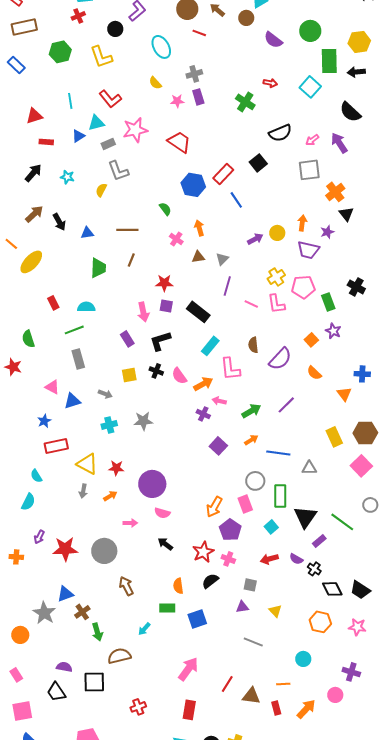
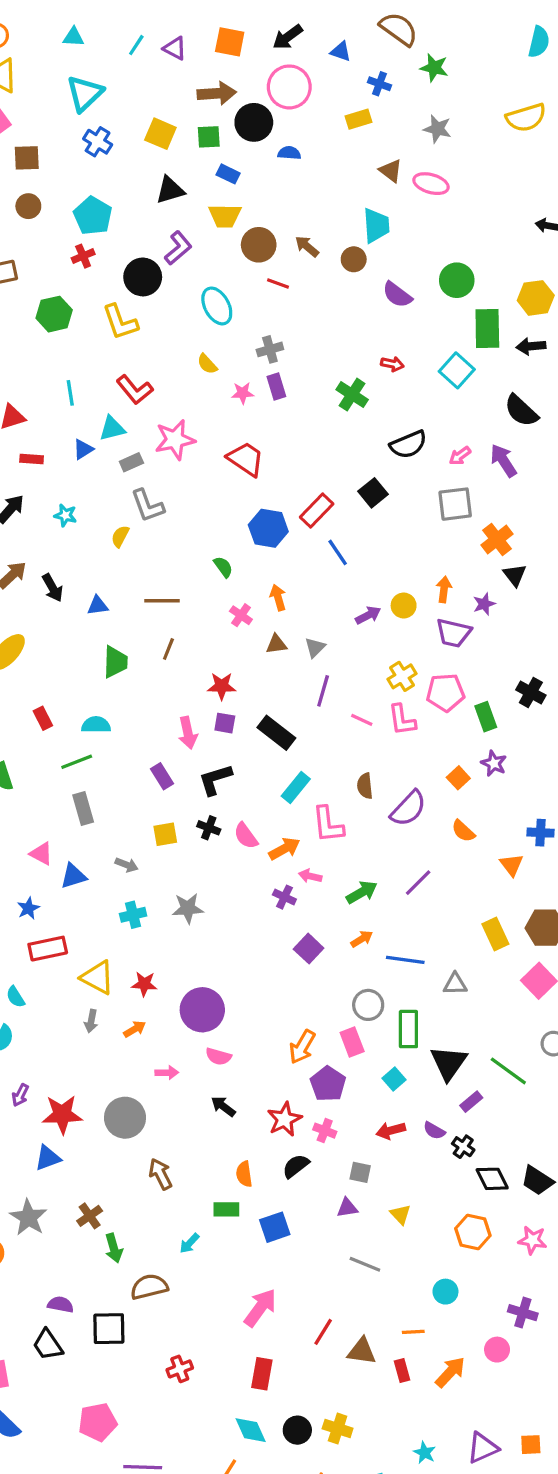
black circle: (115, 29) -> (143, 277), size x1.5
blue triangle: (65, 594) -> (48, 1158), moved

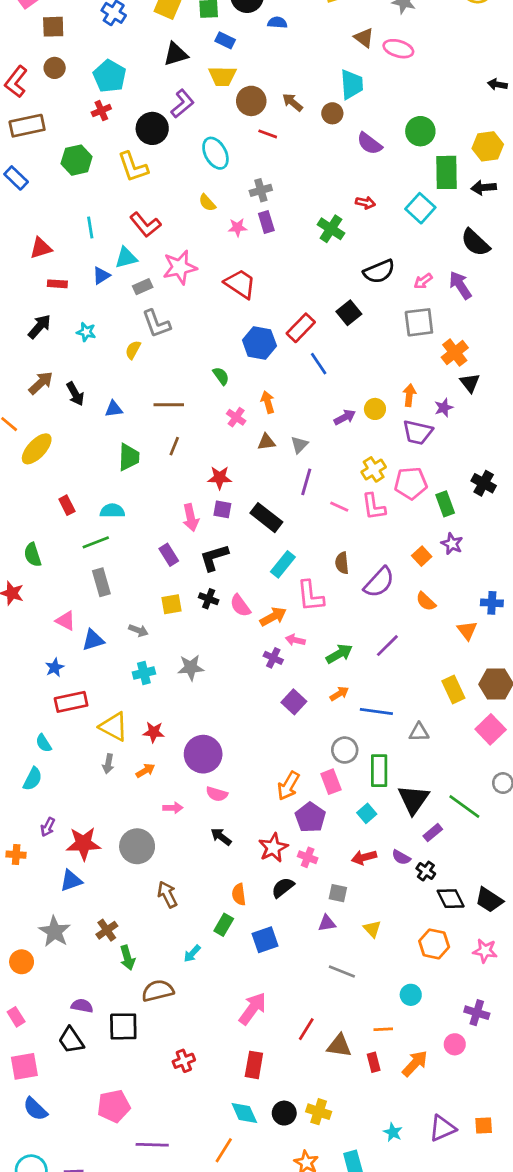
green rectangle: (226, 1209) -> (224, 925), turned -60

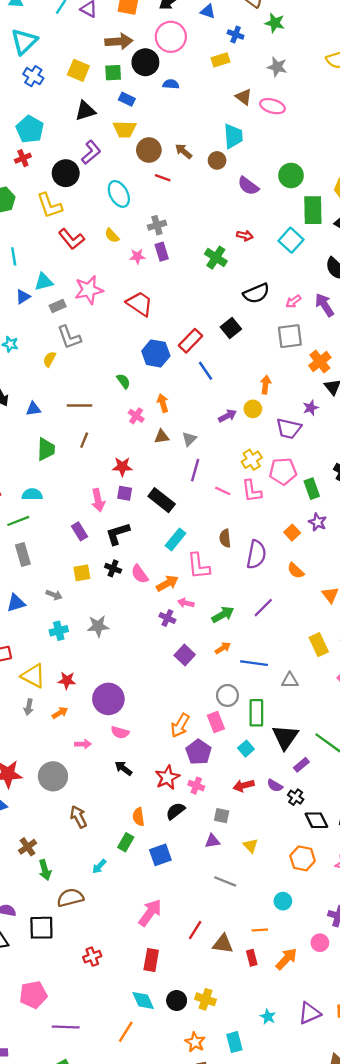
red L-shape: (145, 225) -> (71, 239), moved
orange arrow: (409, 395) -> (266, 385), moved
purple semicircle: (379, 582) -> (256, 554), turned -32

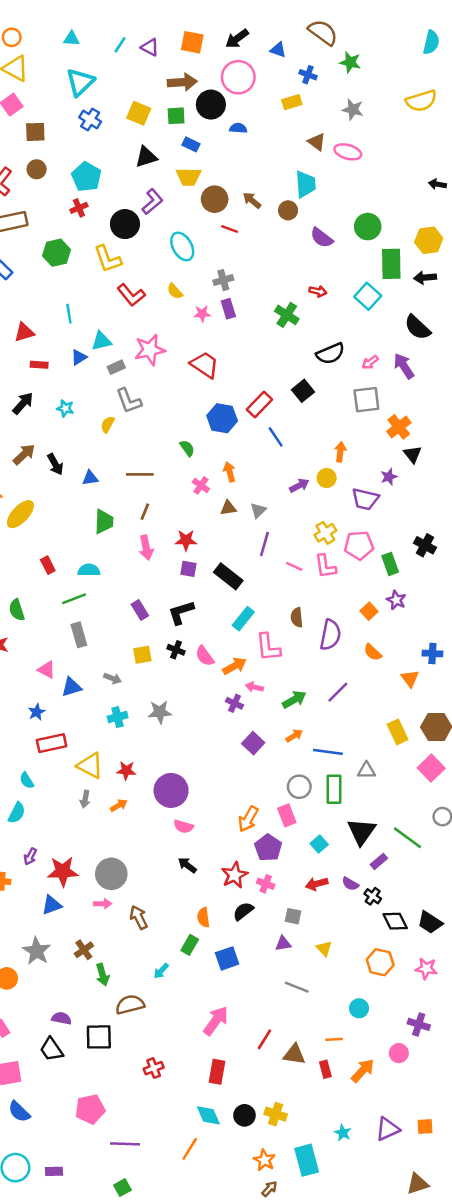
pink arrow: (98, 500) -> (146, 548), moved
green rectangle: (256, 713) -> (334, 789), moved
pink arrow: (83, 744) -> (103, 904), moved
cyan rectangle: (234, 1042) -> (307, 1160), size x1.4

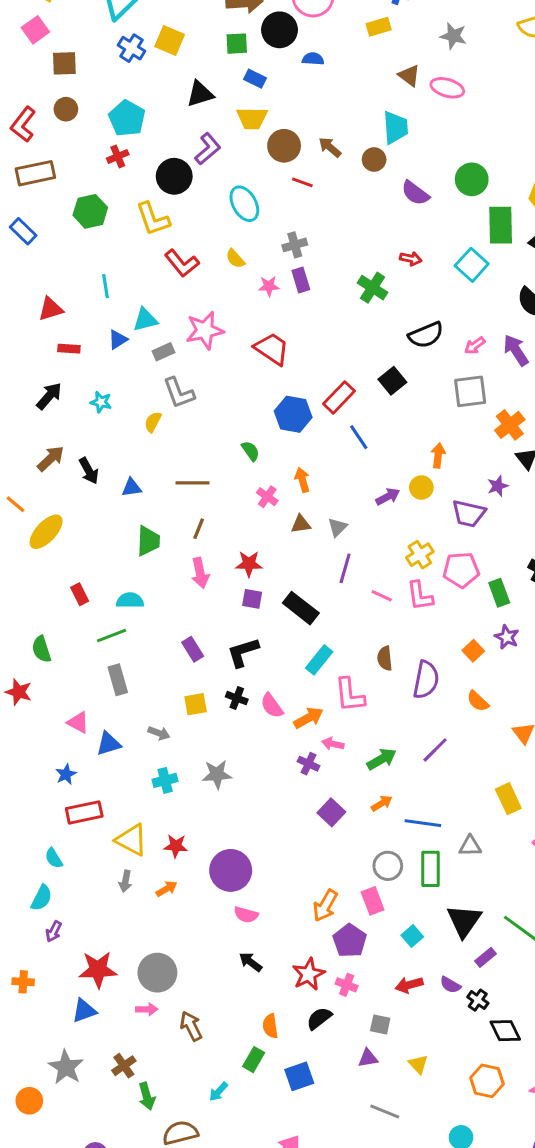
yellow square: (139, 113) -> (170, 40), moved
purple arrow: (30, 856) -> (54, 931), moved

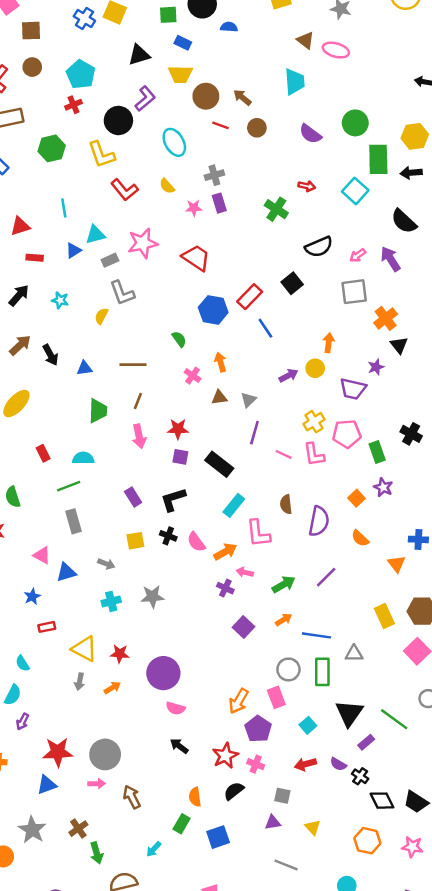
brown circle: (374, 159) -> (257, 128), moved
red rectangle: (84, 812) -> (47, 627), size x0.6

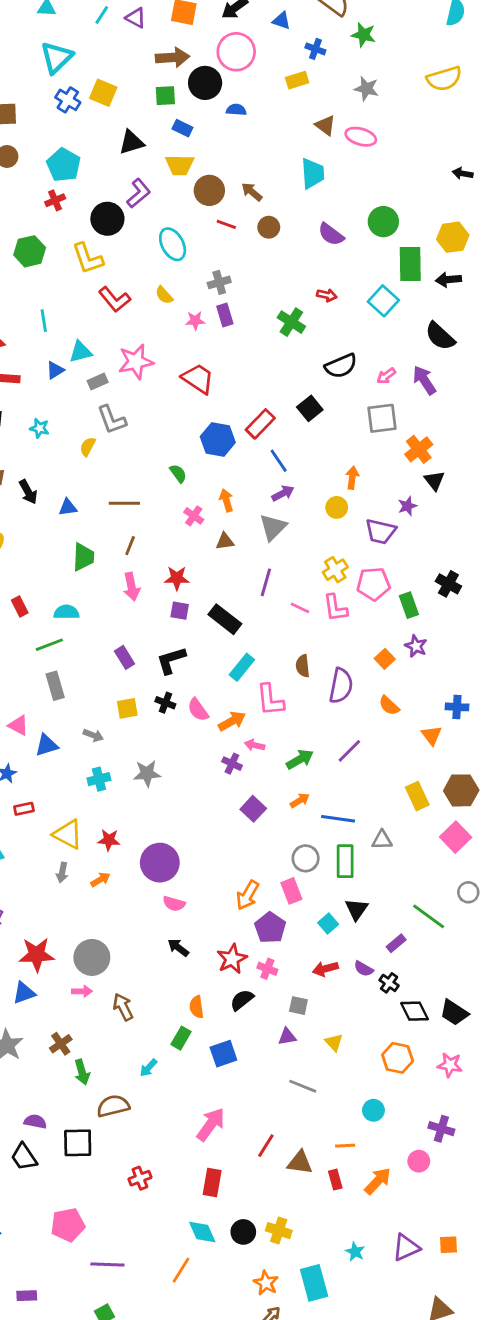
purple arrow: (288, 376) -> (283, 493), moved
gray triangle: (248, 400) -> (273, 527), moved, size x1.5
black triangle: (349, 713) -> (356, 909), moved, size x0.7

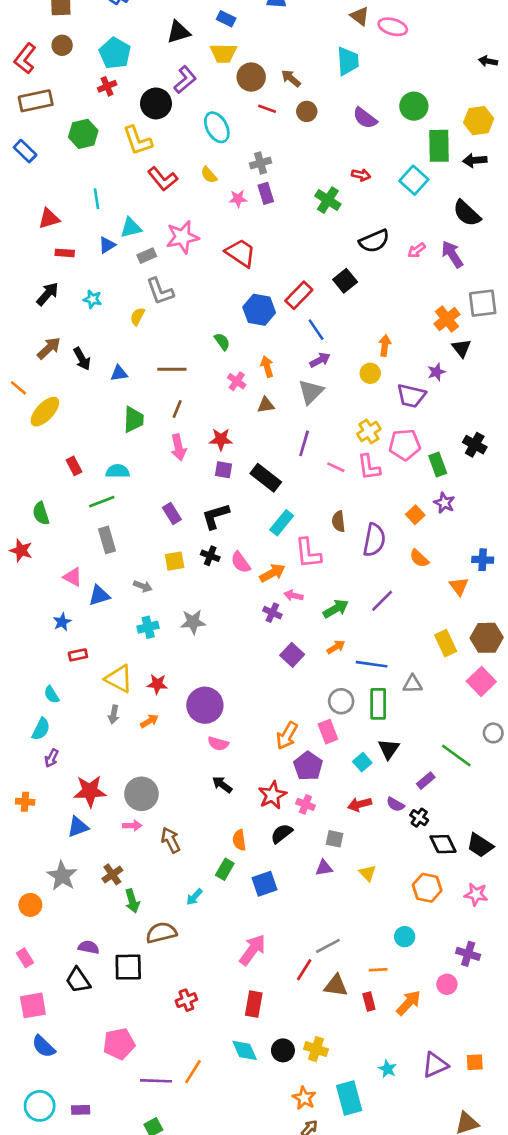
gray square: (382, 418) -> (483, 303), moved
gray line: (303, 1086) -> (328, 946), moved, turned -50
orange line: (181, 1270) -> (193, 1072), moved

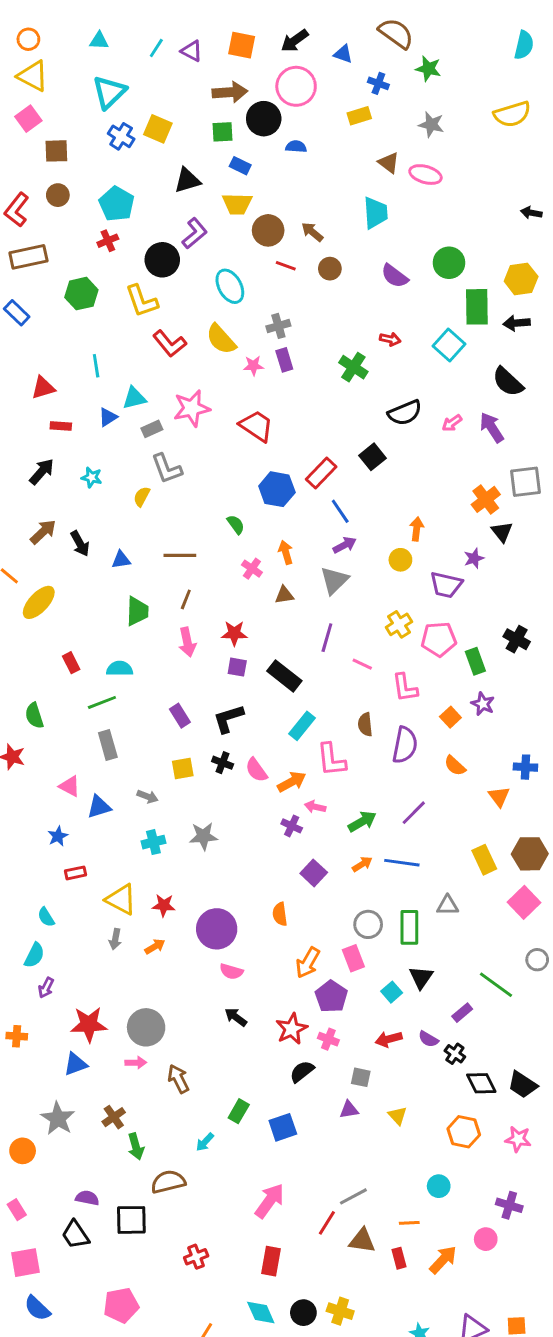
yellow semicircle: (209, 175) -> (221, 339), size x1.6
pink L-shape: (369, 467) -> (405, 688), moved
blue line: (372, 664) -> (402, 863), moved
orange semicircle: (239, 840) -> (280, 914), moved

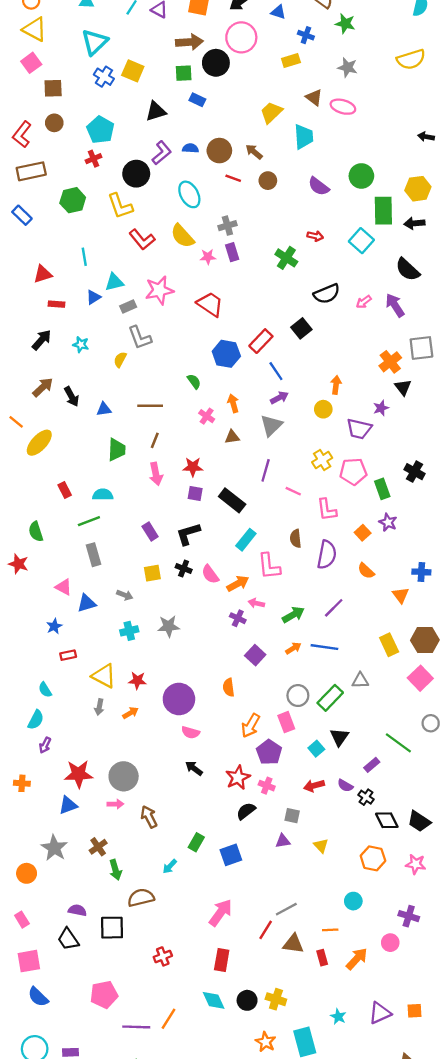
blue semicircle: (296, 147) -> (191, 148), moved
yellow trapezoid: (237, 204) -> (271, 112), moved, turned 135
green rectangle: (409, 927) -> (330, 698), turned 44

